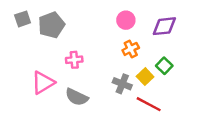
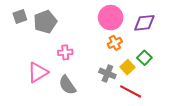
pink circle: (126, 20) -> (111, 18), size x1.5
gray semicircle: (77, 97) -> (67, 85), turned 30

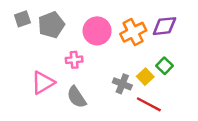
pink circle: (111, 18) -> (97, 31), moved
orange cross: (115, 43) -> (133, 32), moved, size x1.5

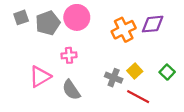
pink circle: (97, 31) -> (77, 17), moved
green square: (164, 66) -> (167, 72), moved

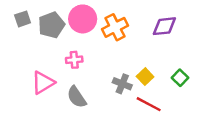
orange cross: (124, 30) -> (115, 27), moved

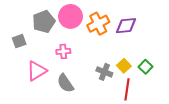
gray square: (23, 19) -> (19, 41), moved
purple diamond: (164, 26) -> (126, 26), moved
green square: (180, 78) -> (146, 67), moved
red line: (149, 104) -> (127, 89), turned 70

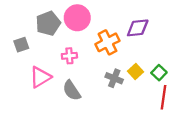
orange cross: (98, 24) -> (107, 42), moved
red line: (127, 89) -> (163, 97), moved

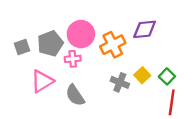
pink circle: (77, 18) -> (81, 34), moved
gray pentagon: (48, 23) -> (50, 43), moved

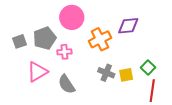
pink circle: (81, 34) -> (72, 17), moved
yellow square: (142, 75) -> (126, 75), moved, turned 32

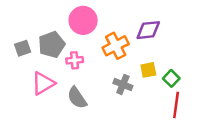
yellow square: (126, 75) -> (148, 70), moved

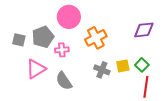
purple diamond: (148, 30) -> (144, 30), moved
gray square: (23, 48) -> (19, 40), turned 32
yellow square: (148, 70) -> (123, 66), moved

